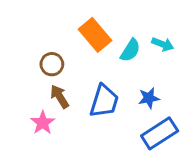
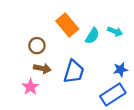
brown arrow: (60, 97) -> (42, 68), turned 133
blue star: (149, 98) -> (121, 69), moved

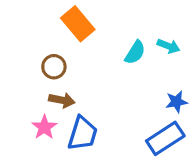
orange rectangle: (67, 25) -> (78, 24), moved
blue trapezoid: (74, 72) -> (83, 134), moved

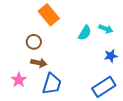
blue star: (176, 102) -> (111, 56), moved
pink star: (44, 127) -> (19, 80), moved

